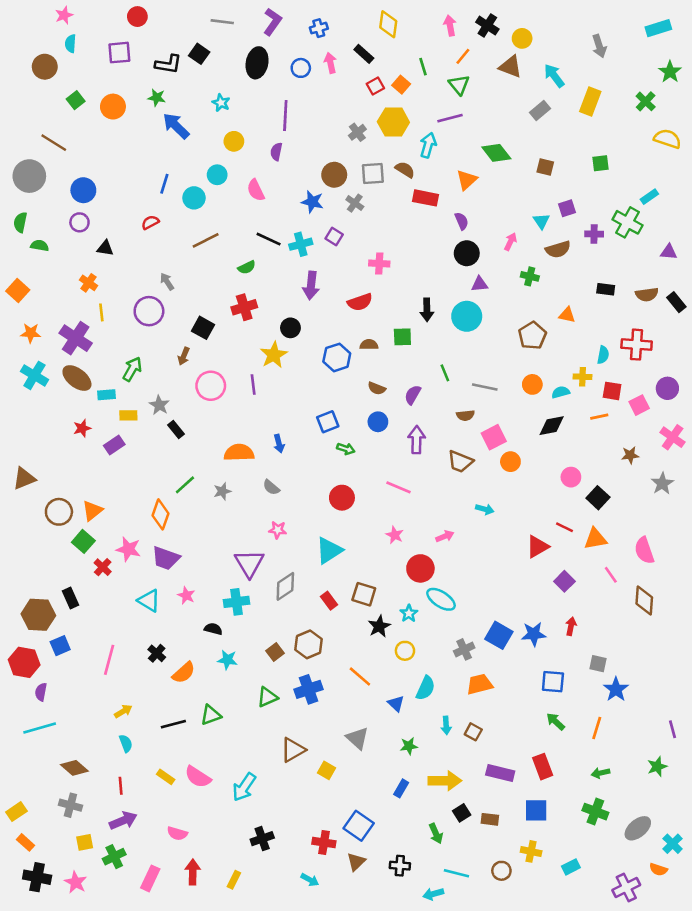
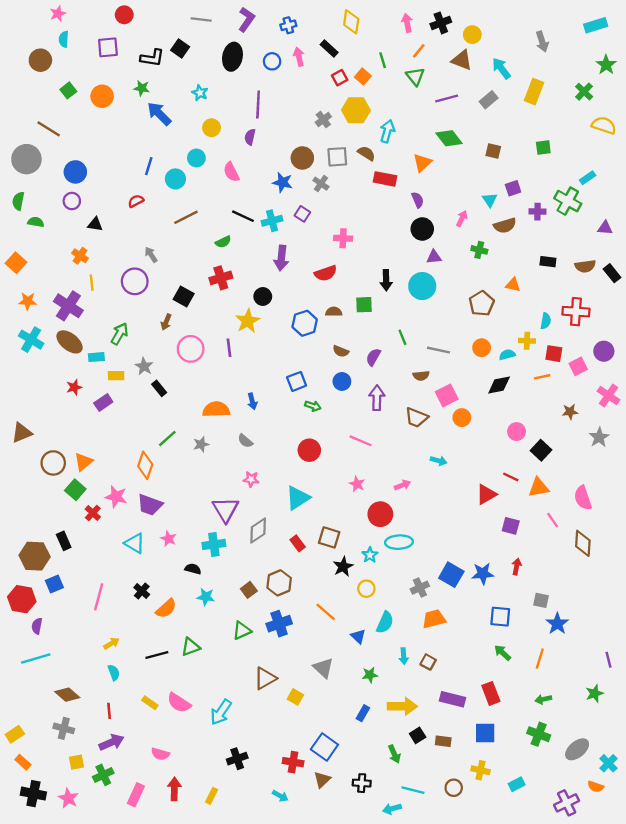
black cross: (487, 26) -> (441, 23), turned 36
purple line: (450, 118) -> (447, 99), moved
purple square: (564, 581) -> (511, 526), turned -30
cyan ellipse: (441, 599) -> (399, 542), turned -36

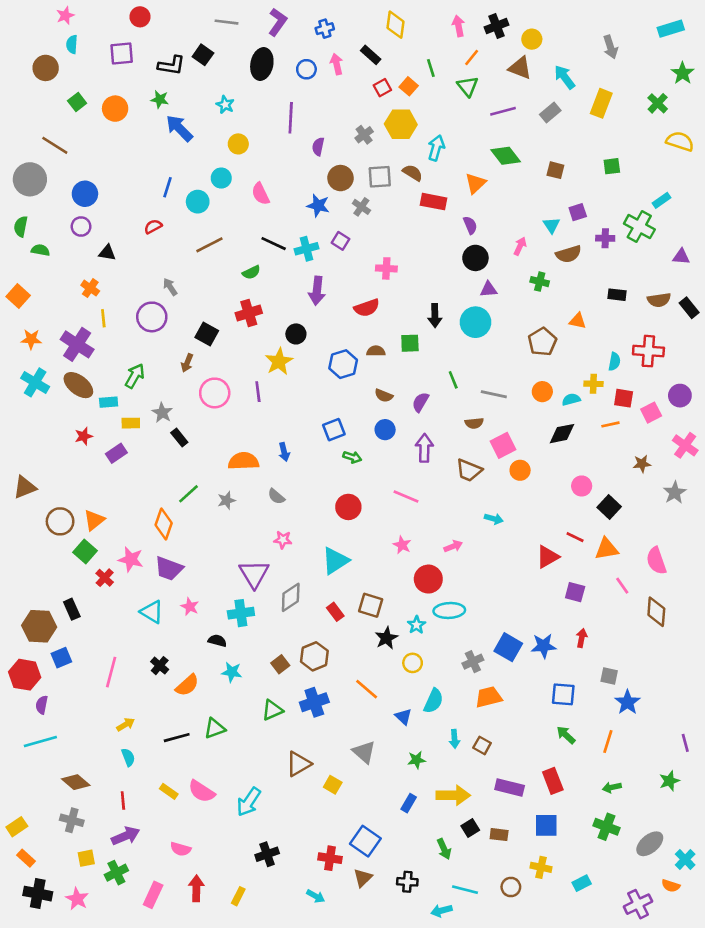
purple semicircle: (250, 137) -> (318, 147), moved

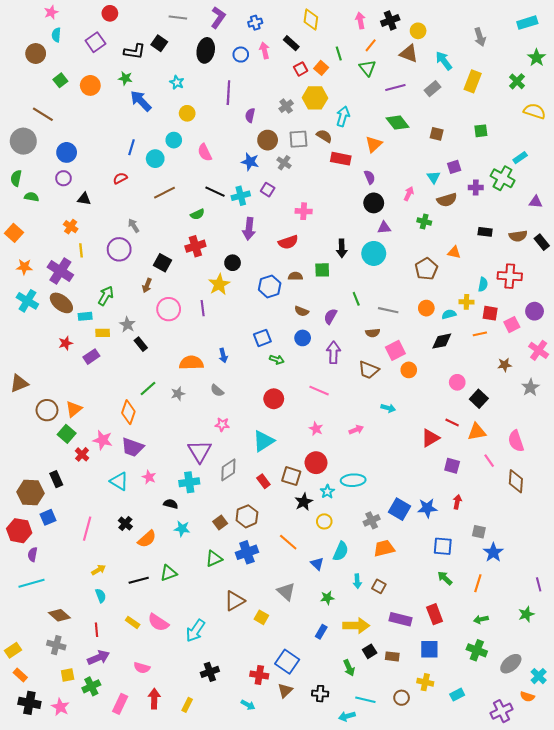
purple square: (122, 54) -> (95, 42), turned -30
red circle: (428, 579) -> (316, 463), moved

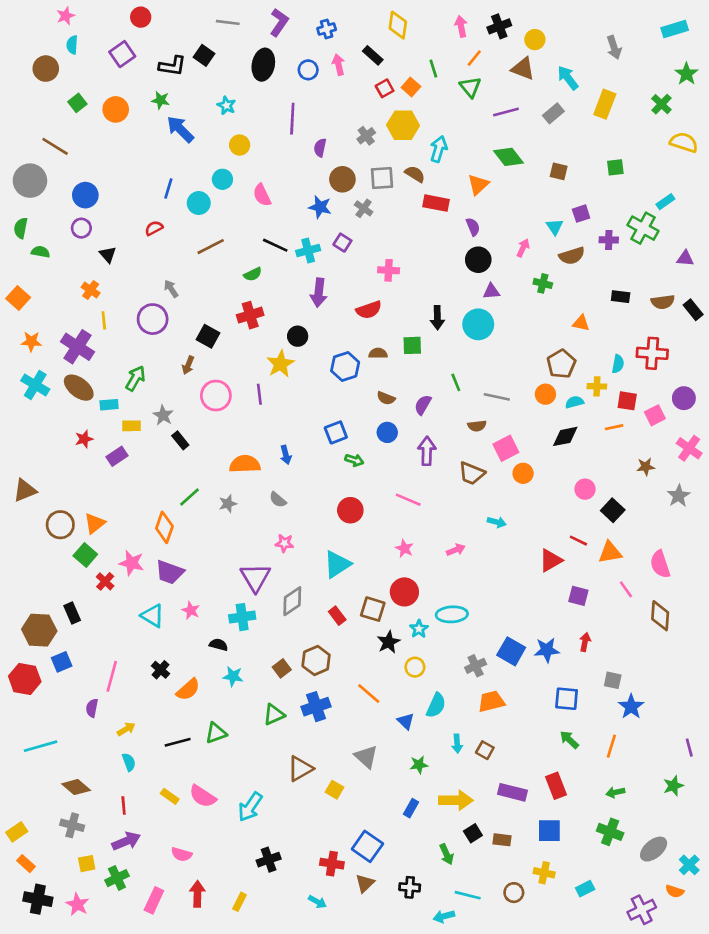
black triangle: (84, 199) -> (108, 254), turned 40
brown pentagon: (426, 269) -> (561, 364), moved
purple semicircle: (33, 554) -> (92, 708), moved

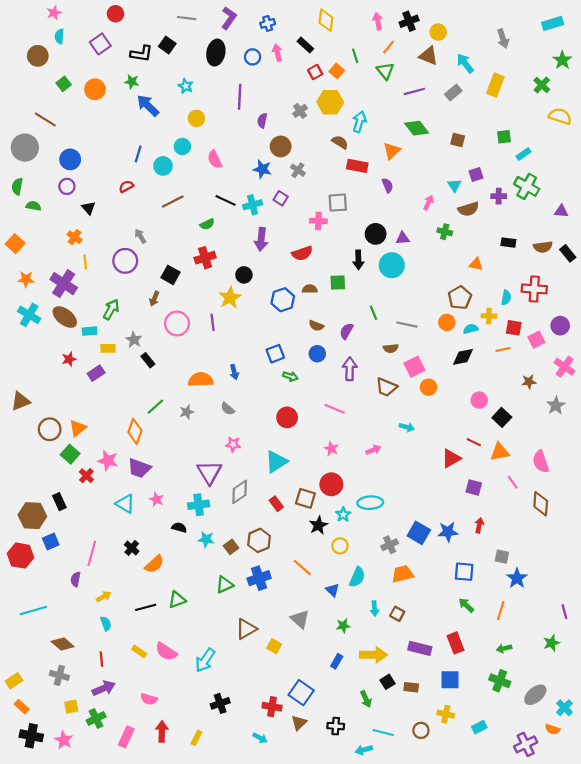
gray square: (382, 178) -> (338, 203), moved
cyan rectangle: (665, 202) -> (523, 154), moved
black circle: (478, 260) -> (376, 234), moved
cyan star: (233, 676) -> (206, 539), moved

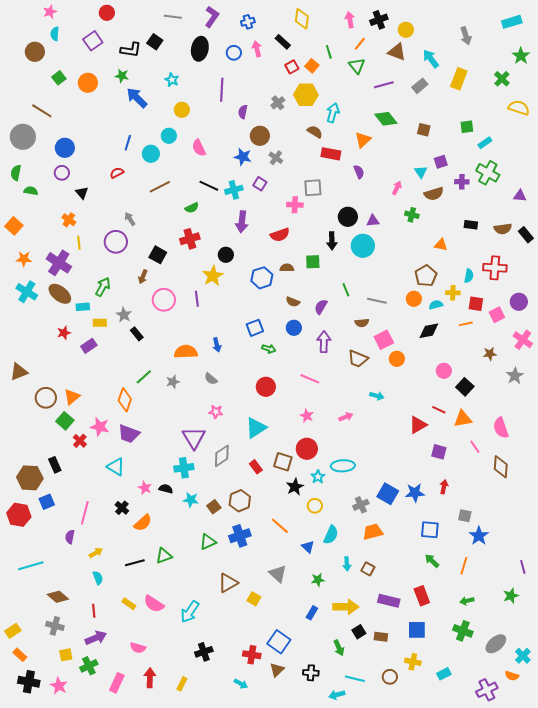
pink star: (156, 499) -> (145, 488), moved

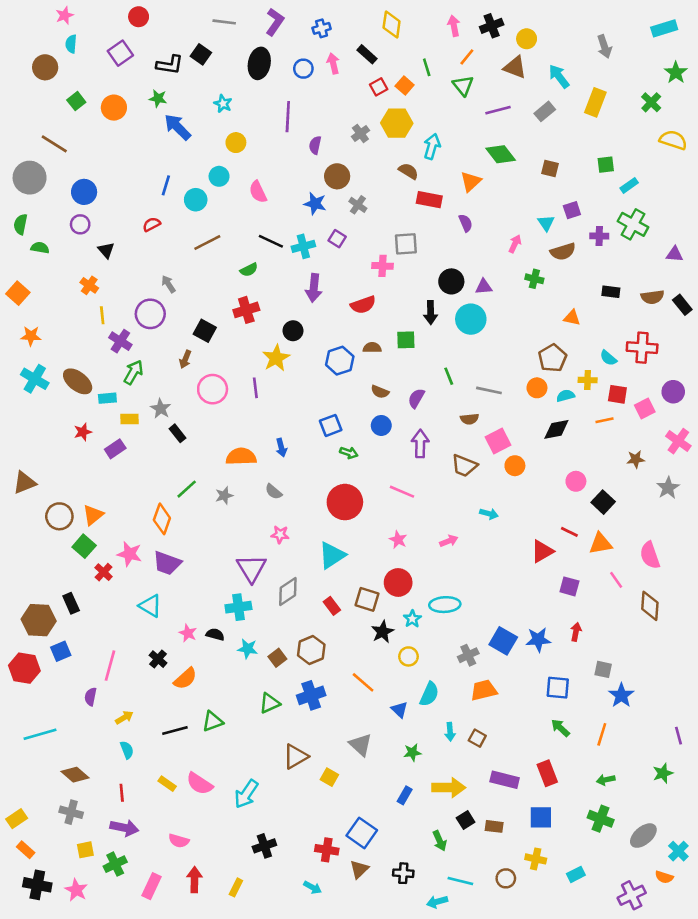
purple cross: (59, 263) -> (120, 341), moved, size x0.7
cyan semicircle: (469, 276) -> (608, 358), turned 120
red circle: (266, 387) -> (345, 502), size x1.4
purple arrow: (96, 638) -> (124, 828), turned 35

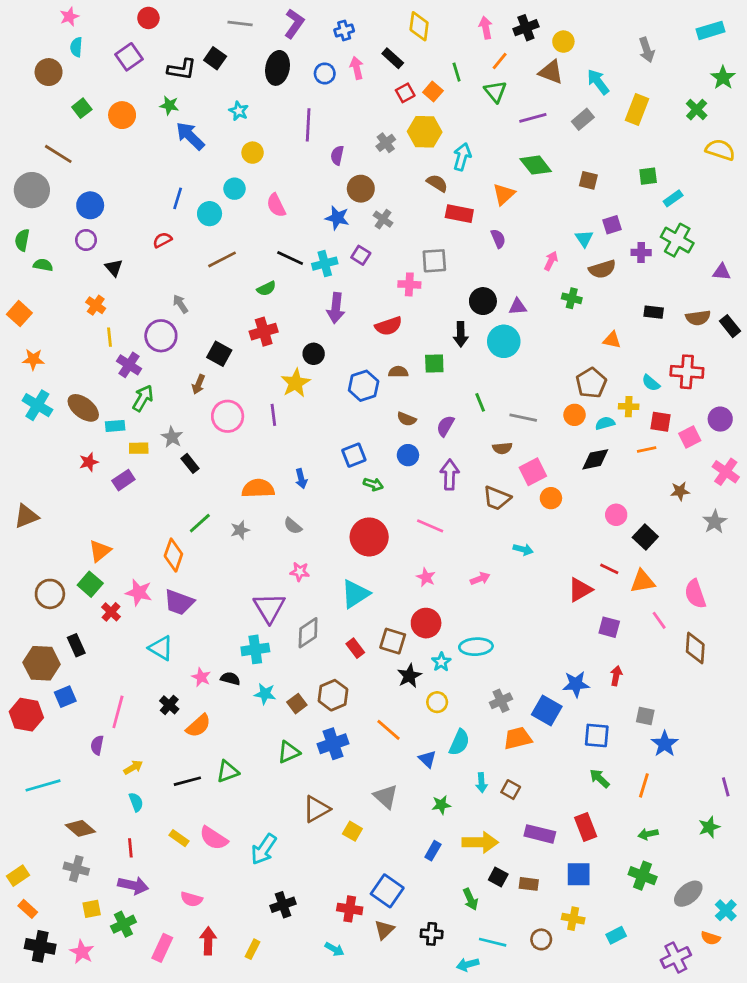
brown circle: (59, 516) -> (50, 594), moved
blue square: (503, 641) -> (547, 710), moved
black square: (466, 820) -> (498, 877), turned -30

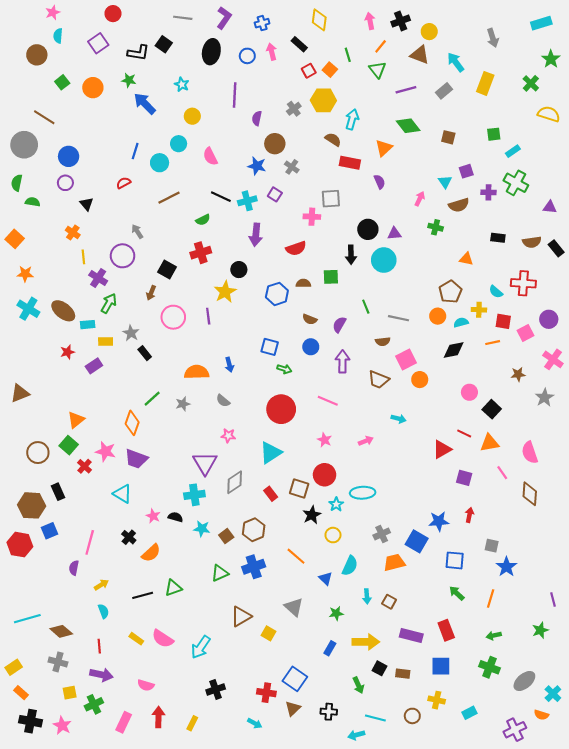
blue square: (354, 455) -> (270, 347), turned 36
cyan line: (43, 785) -> (27, 619), moved

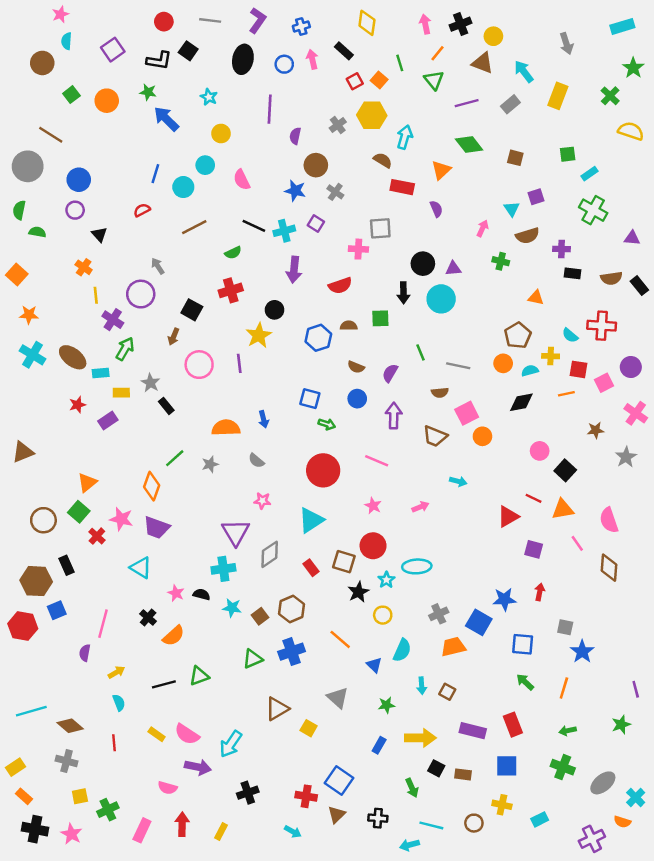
red circle: (113, 14) -> (164, 22), moved
purple cross: (488, 192) -> (562, 249), moved
purple arrow: (101, 675) -> (198, 767), moved

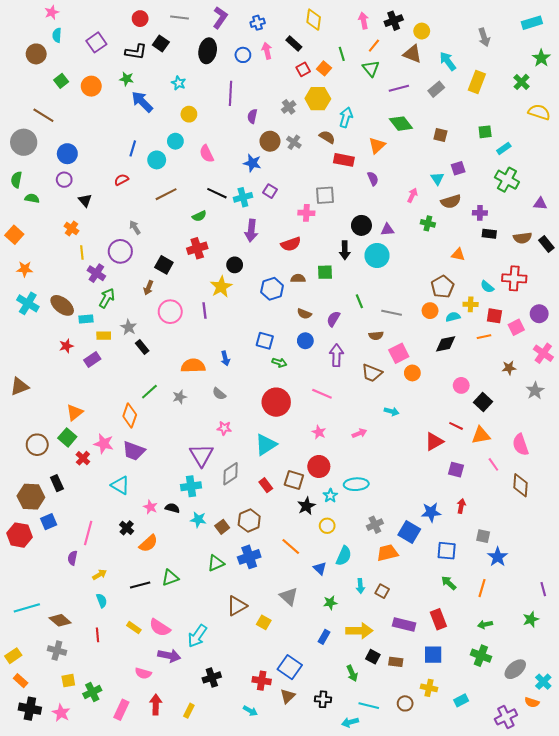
gray cross: (335, 192) -> (294, 142), moved

